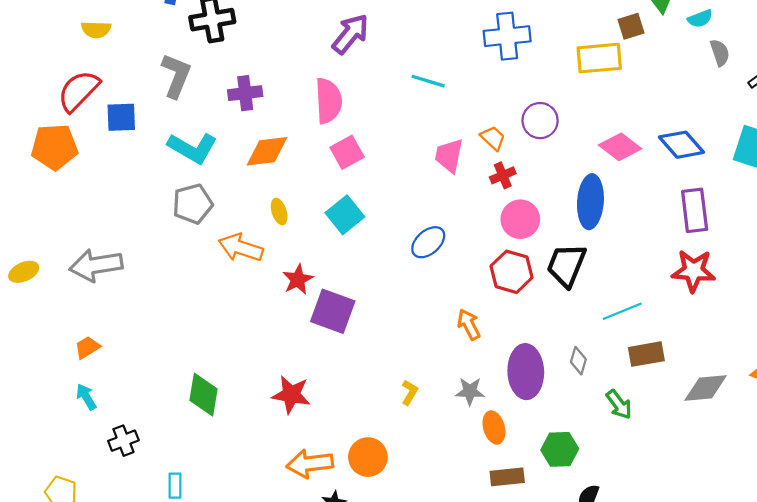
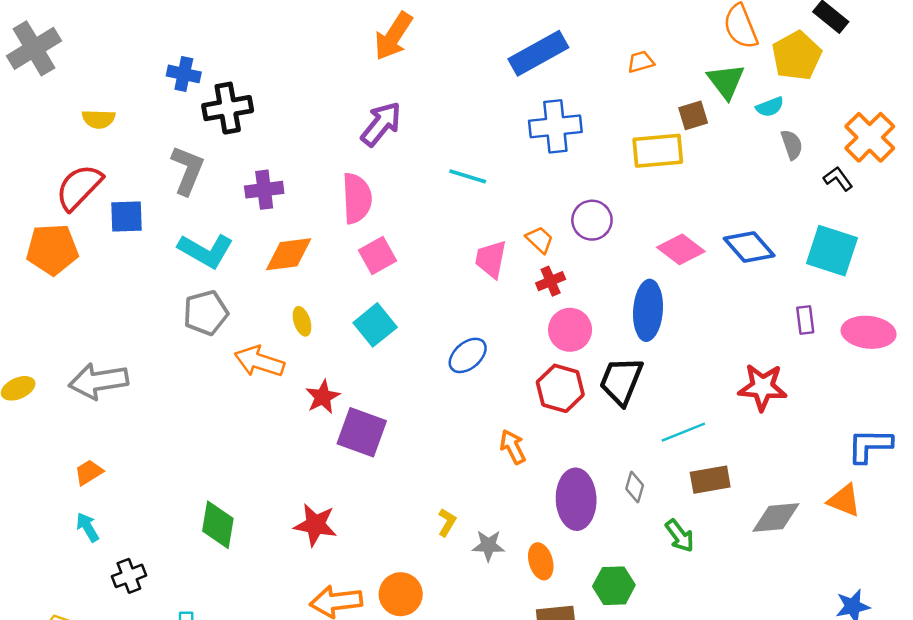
purple rectangle: (695, 210) -> (805, 320), moved, size x0.6
gray star: (470, 391) -> (488, 545), moved

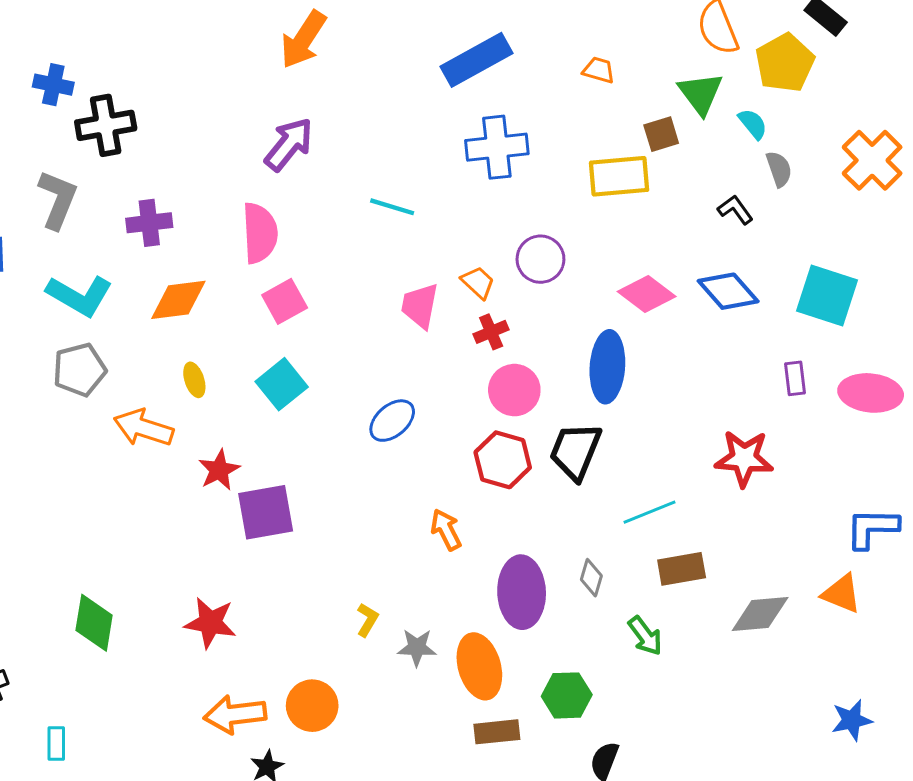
orange trapezoid: (641, 62) -> (599, 70), turned 32
cyan semicircle: (770, 107) -> (753, 124), turned -108
black L-shape: (838, 179) -> (735, 210), moved
purple square: (362, 432) -> (266, 512), turned -30
orange ellipse: (541, 561) -> (479, 666), size x1.5

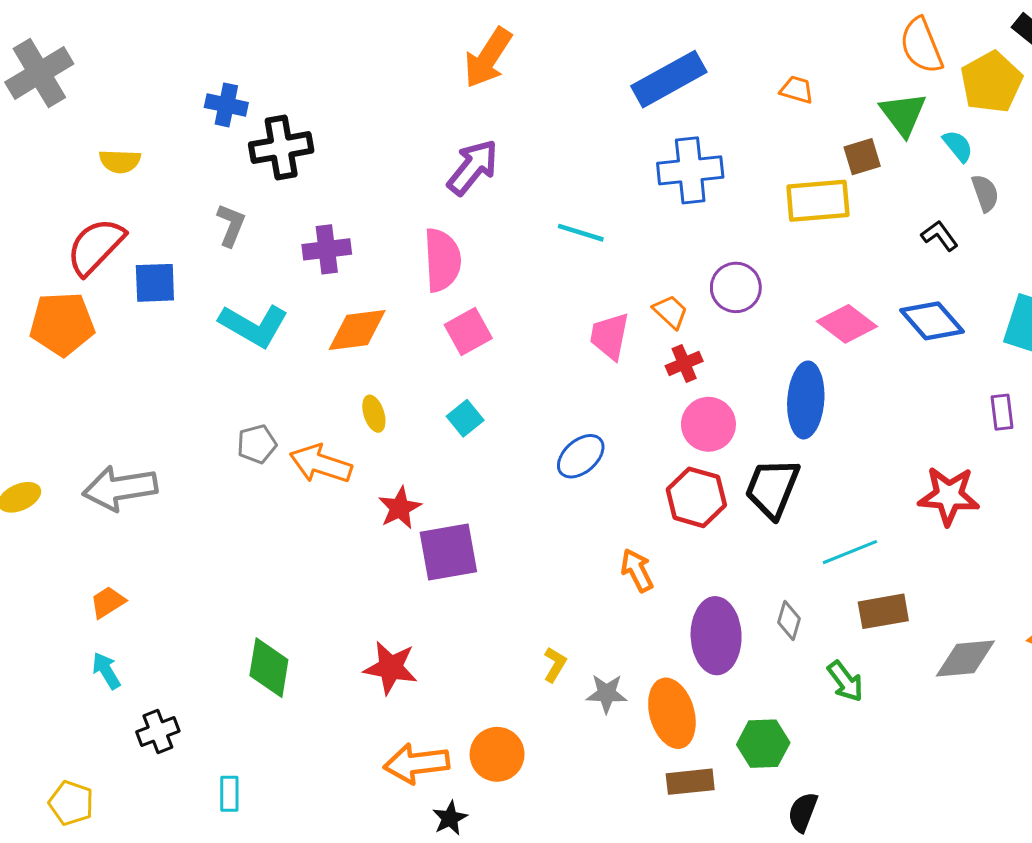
gray L-shape: (58, 200) -> (231, 225), size x0.7
gray pentagon: (79, 370) -> (257, 444), moved, size x0.7
cyan square: (282, 384) -> (465, 418), size x0.7

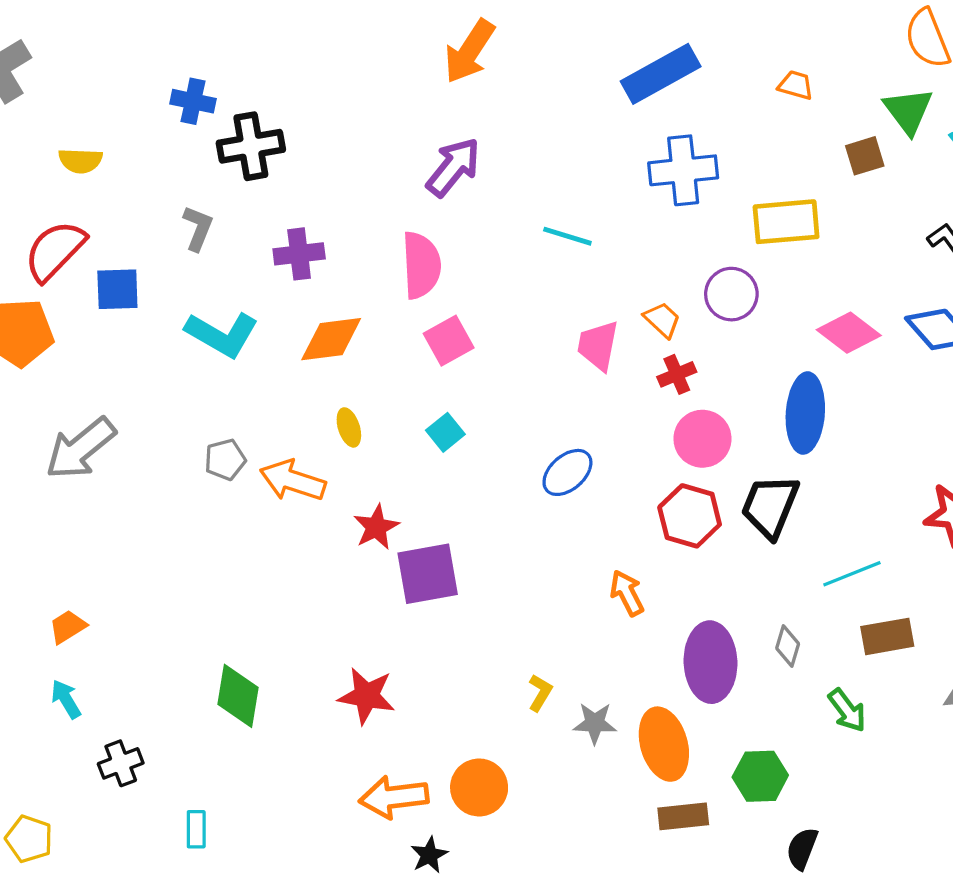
yellow rectangle: (818, 201) -> (786, 222), moved
gray arrow: (120, 488) -> (80, 448), moved, turned -30

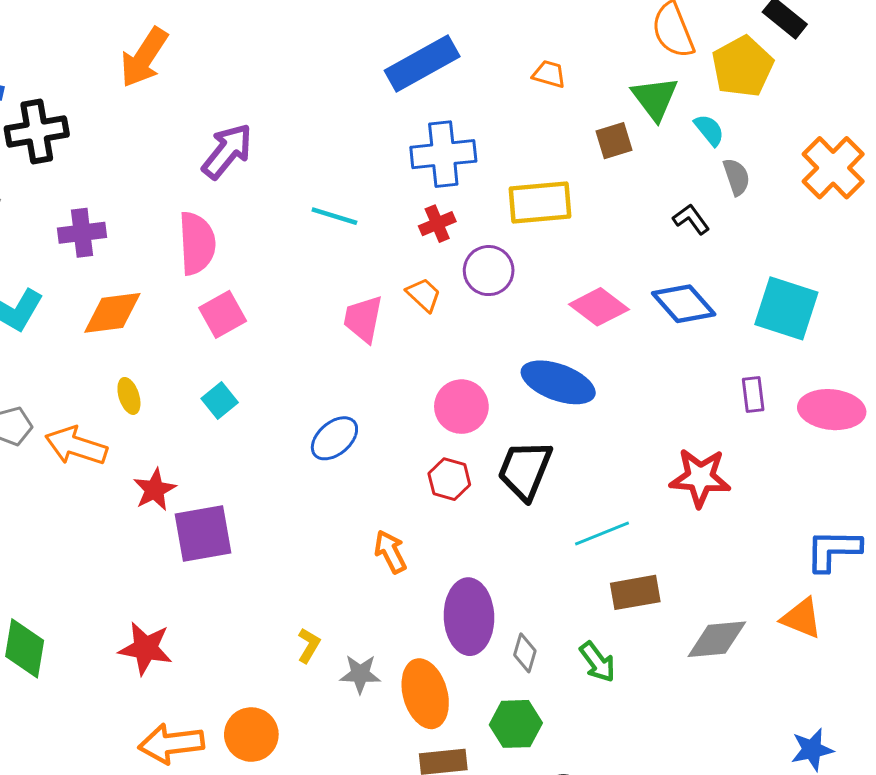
orange arrow: (469, 51) -> (144, 57), moved
red cross: (677, 374) -> (437, 224), moved
blue ellipse: (805, 413) -> (558, 382), turned -74
red hexagon: (690, 516) -> (449, 479), size x0.7
gray diamond: (788, 646) -> (525, 653), moved

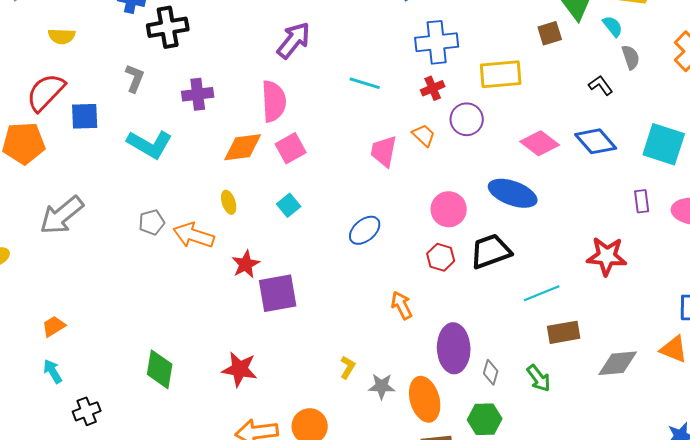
orange diamond: (112, 313) -> (243, 147), moved
black trapezoid: (525, 470) -> (491, 251), turned 48

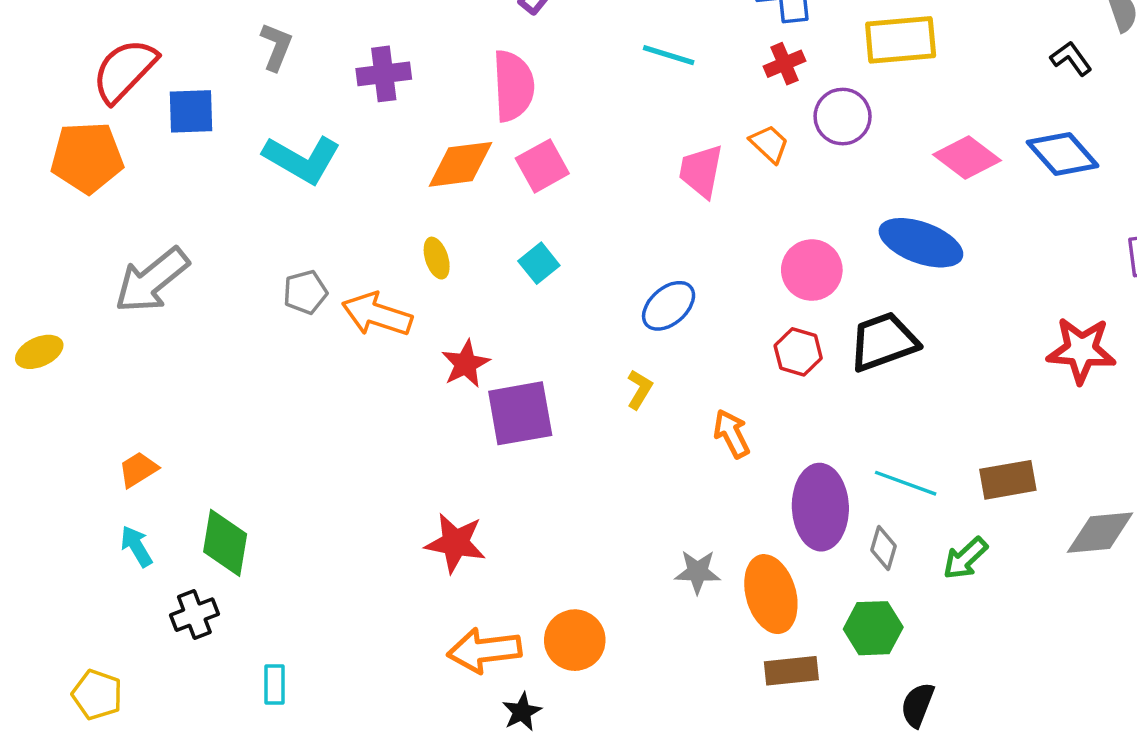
cyan line: (542, 293) -> (906, 483), moved, turned 42
yellow L-shape: (348, 367) -> (640, 389), moved
green diamond: (160, 369) -> (225, 543), moved
green arrow: (539, 378) -> (965, 558), turned 84

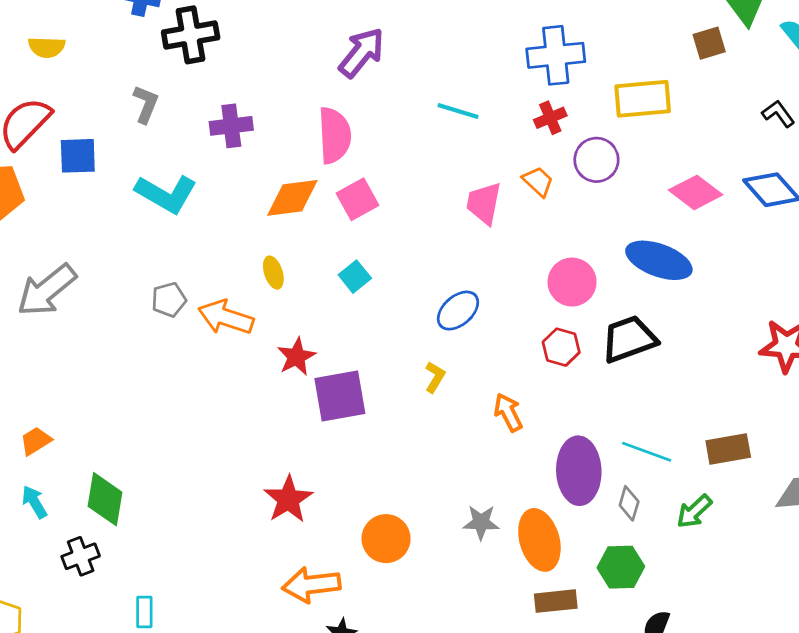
red star: (455, 543) -> (288, 499), turned 30
orange circle: (575, 640) -> (386, 539), moved

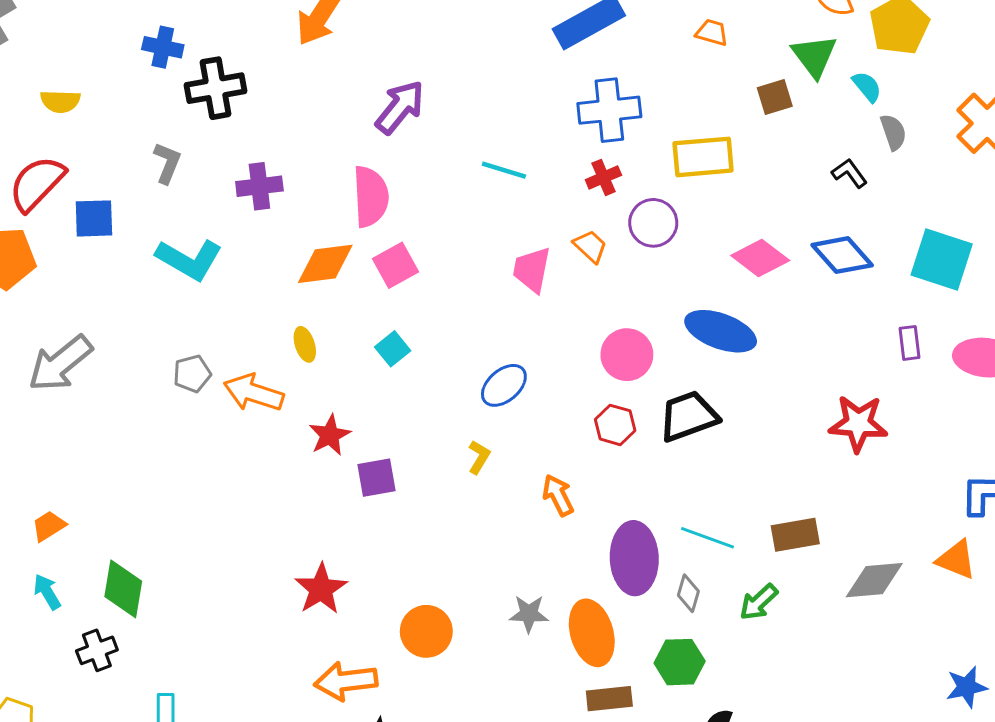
purple square: (340, 396) -> (377, 478), size x0.7

